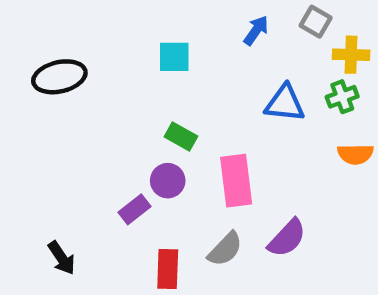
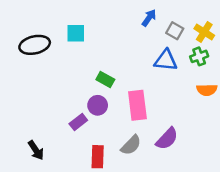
gray square: (316, 22) -> (175, 31), moved
yellow cross: (351, 55) -> (204, 32), turned 30
cyan square: (174, 57) -> (76, 33), moved

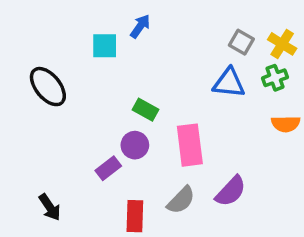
blue arrow: (149, 18) -> (140, 26), moved
black ellipse: (35, 45) -> (48, 87), moved, turned 64

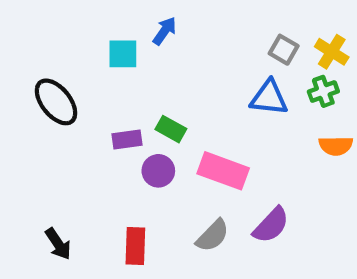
pink rectangle: (190, 145) -> (223, 171), turned -63
purple rectangle: (108, 168) -> (127, 140), moved, turned 30
red rectangle: (135, 216) -> (135, 246), moved

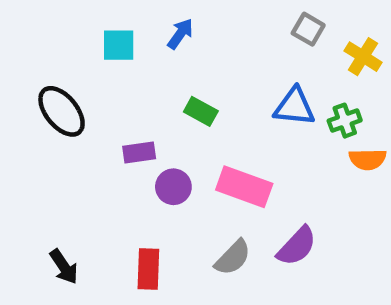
gray square: (284, 50) -> (308, 29), moved
cyan square: (123, 54) -> (119, 45), moved
green cross: (323, 91) -> (345, 121), moved
green rectangle: (171, 129) -> (201, 111), moved

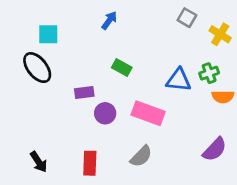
cyan square: (119, 45) -> (48, 34), moved
blue triangle: (294, 107) -> (179, 80), moved
purple semicircle: (297, 246) -> (215, 149), moved

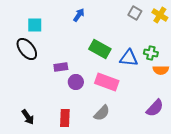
yellow cross: (220, 34) -> (160, 15), moved
green rectangle: (122, 68) -> (100, 49), moved, size x1.5
green cross: (209, 73) -> (151, 53), turned 32

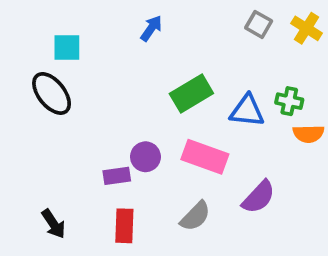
green rectangle: (100, 49) -> (191, 93), turned -60
purple rectangle: (61, 67) -> (117, 176), moved
purple semicircle: (155, 108) -> (259, 197), moved

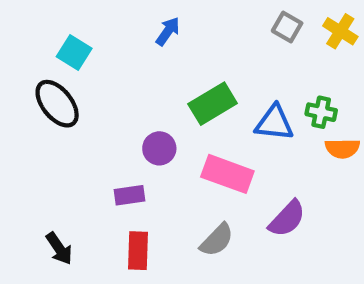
cyan square: (67, 47) -> (74, 53), turned 32
purple circle: (145, 157) -> (159, 148), moved

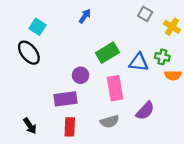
yellow cross: (340, 31) -> (172, 27), moved
pink rectangle: (227, 174) -> (115, 88), turned 60
purple rectangle: (129, 195) -> (65, 99), size x1.5
gray semicircle: (217, 240) -> (110, 122), turned 30

